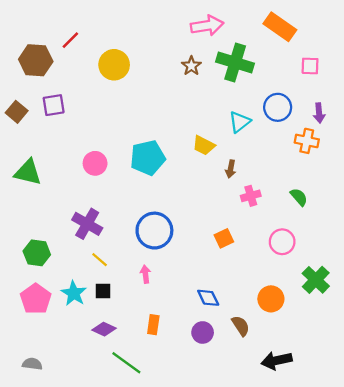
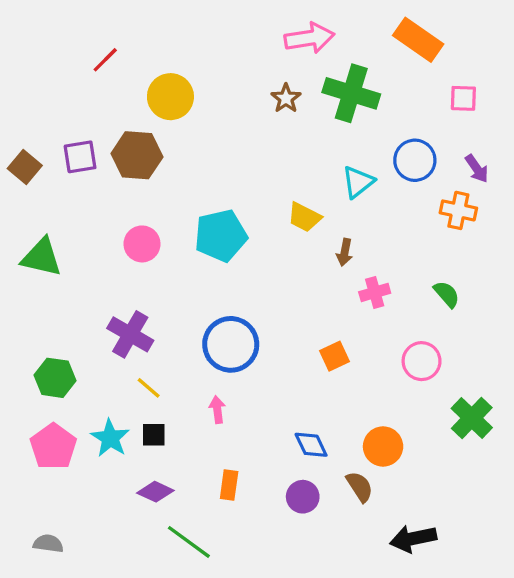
brown hexagon: (36, 60) -> (137, 155), moved
purple arrow: (319, 113) -> (477, 169), turned -30
orange circle: (271, 299) -> (383, 446), moved

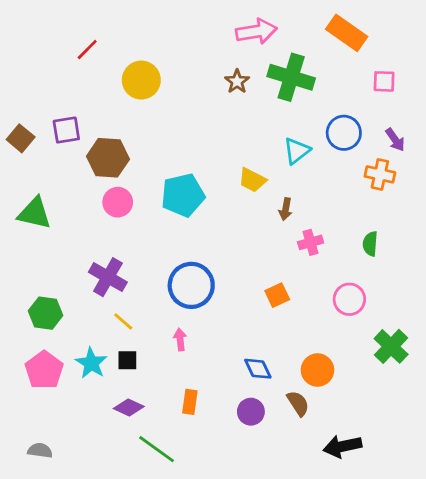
brown hexagon: (137, 155) -> (108, 158), moved
green semicircle: (447, 294) -> (370, 244), turned -135

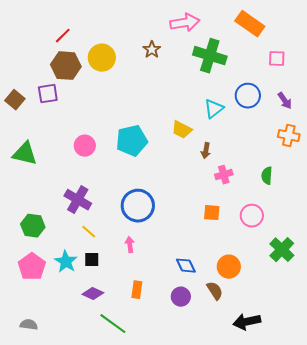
brown star: (237, 81) -> (152, 50), moved
brown hexagon: (108, 158) -> (66, 66), moved
orange cross: (380, 174) -> (289, 136), moved
orange square: (277, 295) -> (212, 213), moved, turned 30

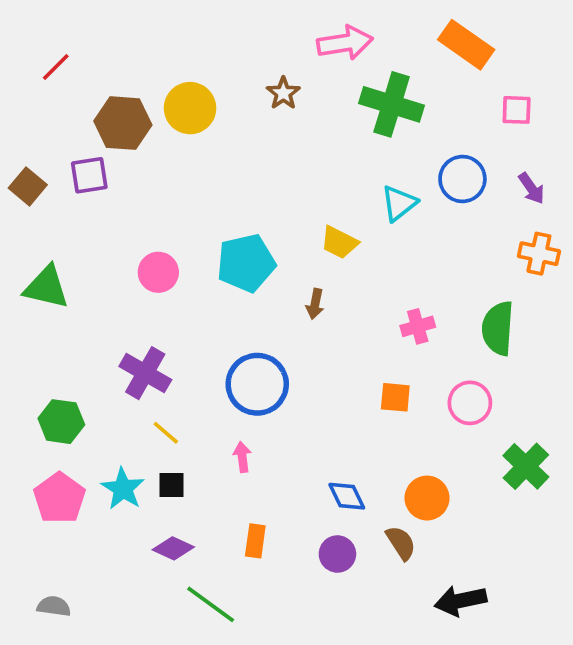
red line: (63, 36) -> (56, 67), moved
brown arrow: (206, 151) -> (315, 304), moved
green semicircle: (267, 176) -> (498, 328), size x1.6

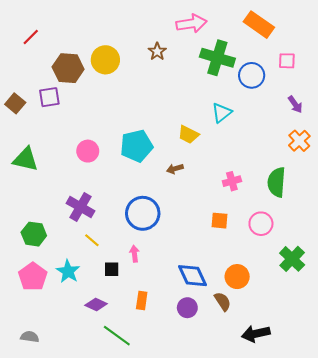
blue circle: (462, 179) -> (252, 75), moved
orange cross: (539, 254) -> (299, 141), turned 35
brown arrow: (315, 304) -> (175, 169), turned 63
black square: (171, 485) -> (112, 269), moved
blue diamond: (347, 496) -> (192, 276), size x1.4

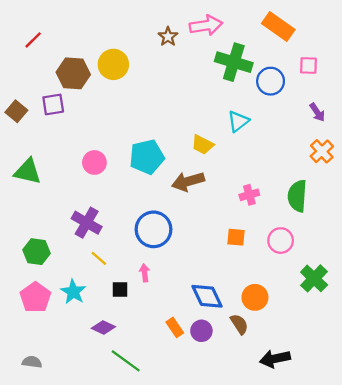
brown star: (157, 52) -> (168, 37), moved
brown arrow: (175, 169) -> (188, 181), size x1.8
orange rectangle: (142, 300) -> (175, 327), moved, turned -42

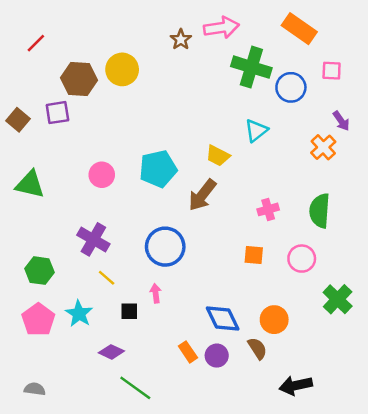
orange cross: (322, 151) -> (323, 147), moved
brown arrow: (188, 181) -> (202, 195), turned -36

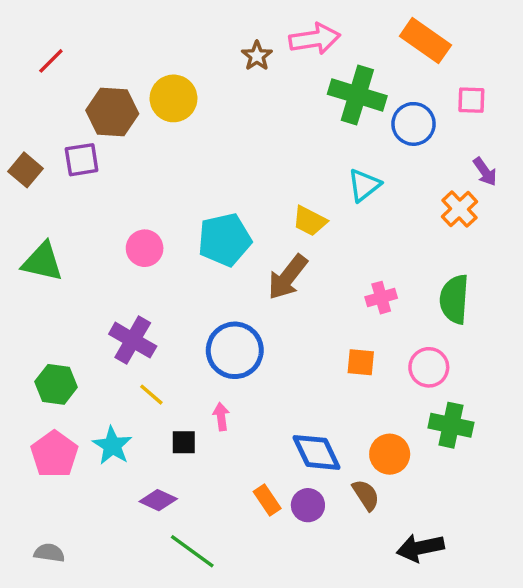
green cross: (338, 299) -> (451, 425), moved, turned -32

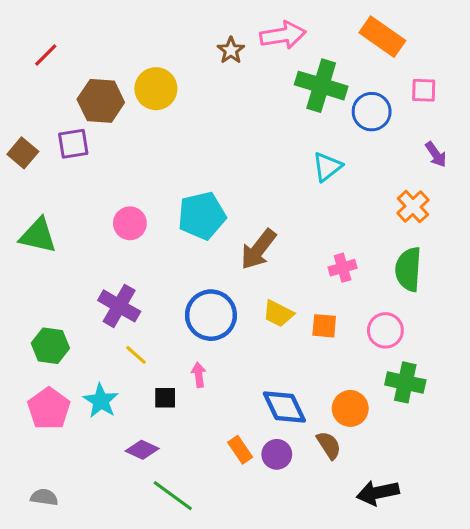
orange cross: (459, 209) -> (413, 206), moved
yellow trapezoid: (310, 221) -> (278, 314), moved

